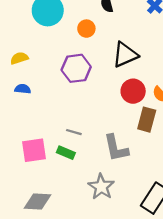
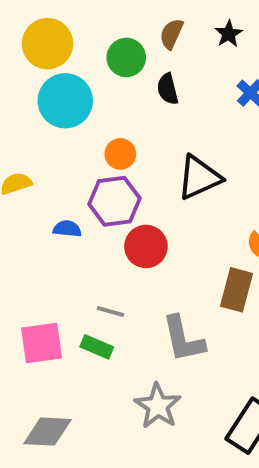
orange circle: (86, 29) -> (120, 154), moved
blue semicircle: (23, 89) -> (67, 229), moved
red circle: (133, 91) -> (146, 246), moved

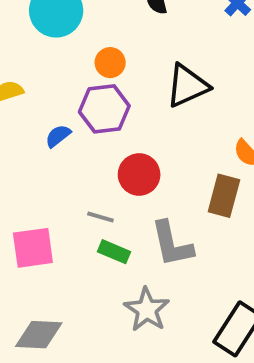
blue semicircle: (67, 229) -> (58, 136), turned -44
red circle: (146, 246) -> (139, 174), moved
green rectangle: (97, 347) -> (114, 252), moved

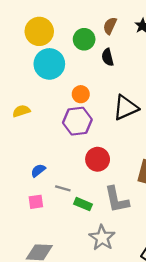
blue semicircle: (58, 136) -> (38, 170), moved
gray line: (100, 217) -> (63, 188), moved
pink square: (33, 248) -> (36, 202), size x0.6

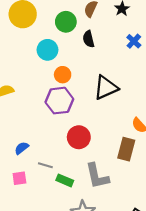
cyan circle: (49, 64) -> (47, 50), moved, size x0.7

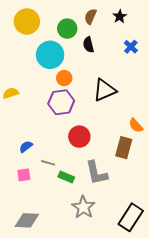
cyan circle: (47, 50) -> (50, 55), size x1.4

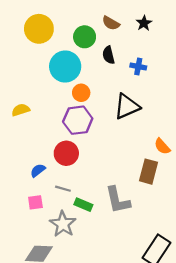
brown semicircle: (90, 16) -> (111, 23), turned -84
blue cross: (131, 47) -> (138, 66), moved, turned -32
red circle: (79, 137) -> (66, 153), moved
gray star: (83, 207) -> (63, 224), moved

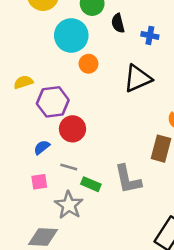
purple hexagon: (78, 120) -> (53, 102), moved

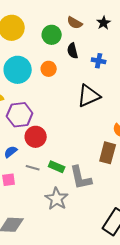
cyan circle: (71, 35) -> (18, 70), moved
orange circle: (88, 64) -> (49, 69), moved
green rectangle: (91, 184) -> (57, 167), moved
gray star: (69, 205) -> (57, 199), moved

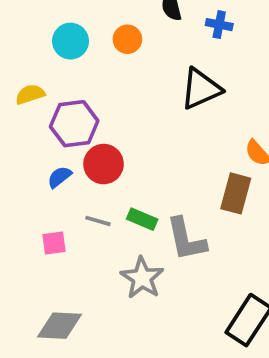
cyan circle: (18, 70) -> (71, 41), size x0.7
blue semicircle: (11, 152) -> (59, 177), moved

